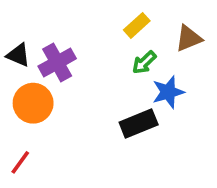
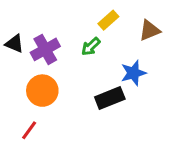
green arrow: (144, 62) -> (91, 47), moved
orange circle: (33, 103) -> (42, 91), moved
red line: (20, 162) -> (29, 130), moved

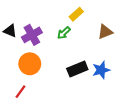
brown triangle: (149, 30) -> (105, 32), moved
blue star: (133, 73) -> (101, 70), moved

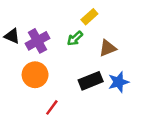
brown triangle: (105, 32) -> (108, 48), moved
red line: (20, 92) -> (52, 107), moved

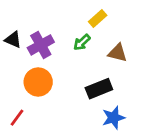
brown triangle: (108, 48) -> (117, 53), turned 36
blue star: (118, 82) -> (114, 118), moved
red line: (52, 107) -> (17, 118), moved

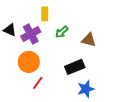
yellow rectangle: (98, 19) -> (45, 14), moved, turned -48
red line: (17, 118) -> (38, 83), moved

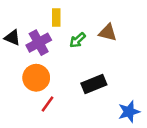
brown triangle: (89, 40) -> (108, 33), moved
blue star: (86, 89) -> (129, 112), moved

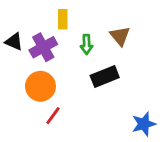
brown triangle: (108, 33) -> (120, 36), turned 36
green arrow: (78, 40) -> (87, 44), turned -48
black rectangle: (94, 84) -> (105, 77), moved

